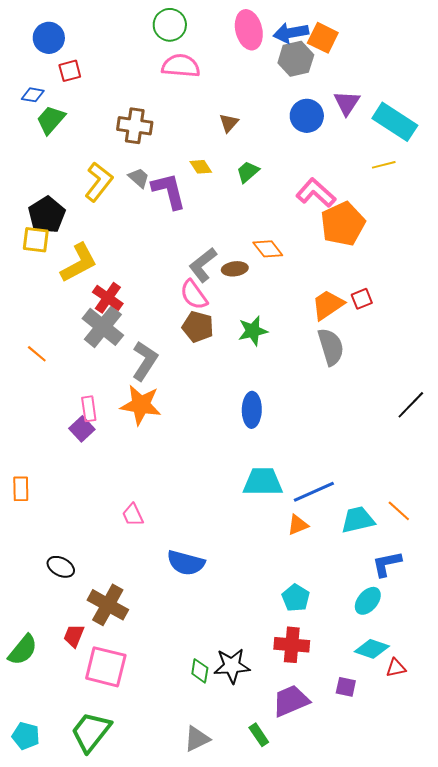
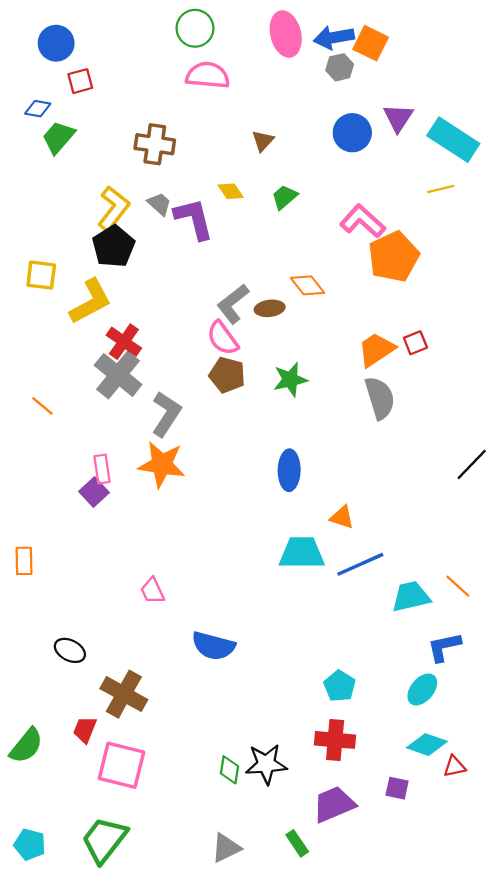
gray hexagon: (296, 59) -> (340, 67), size x0.7
black pentagon: (47, 215) -> (114, 246), moved
orange triangle: (298, 525) -> (342, 517), moved, turned 40

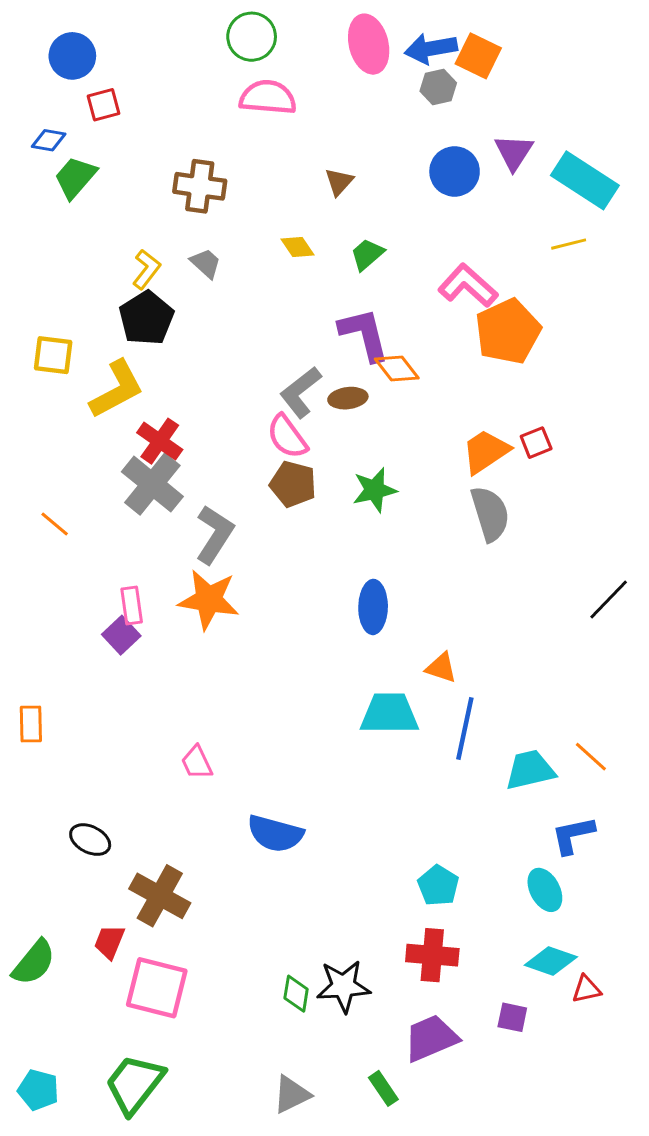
yellow L-shape: (114, 208) -> (146, 269), size x0.7
purple L-shape: (194, 219) -> (364, 334), moved
blue line: (360, 564) -> (465, 728), turned -54
cyan ellipse: (422, 689) -> (545, 890), turned -68

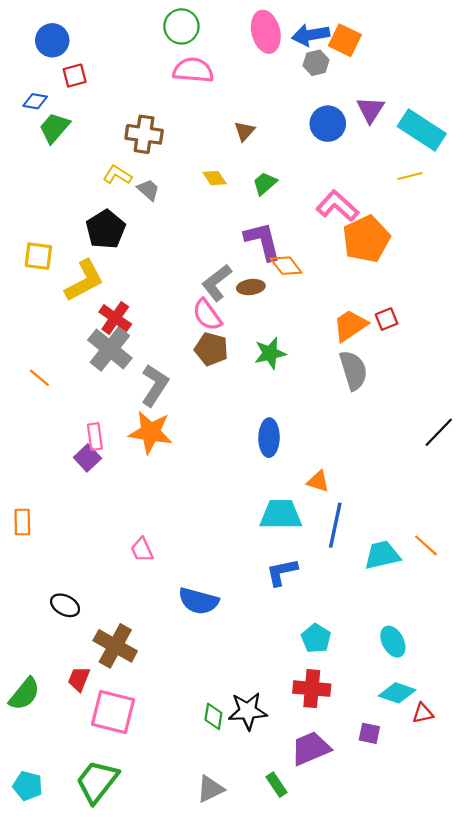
yellow L-shape: (146, 269) -> (117, 175), moved, turned -96
blue L-shape: (573, 835) -> (282, 572), moved

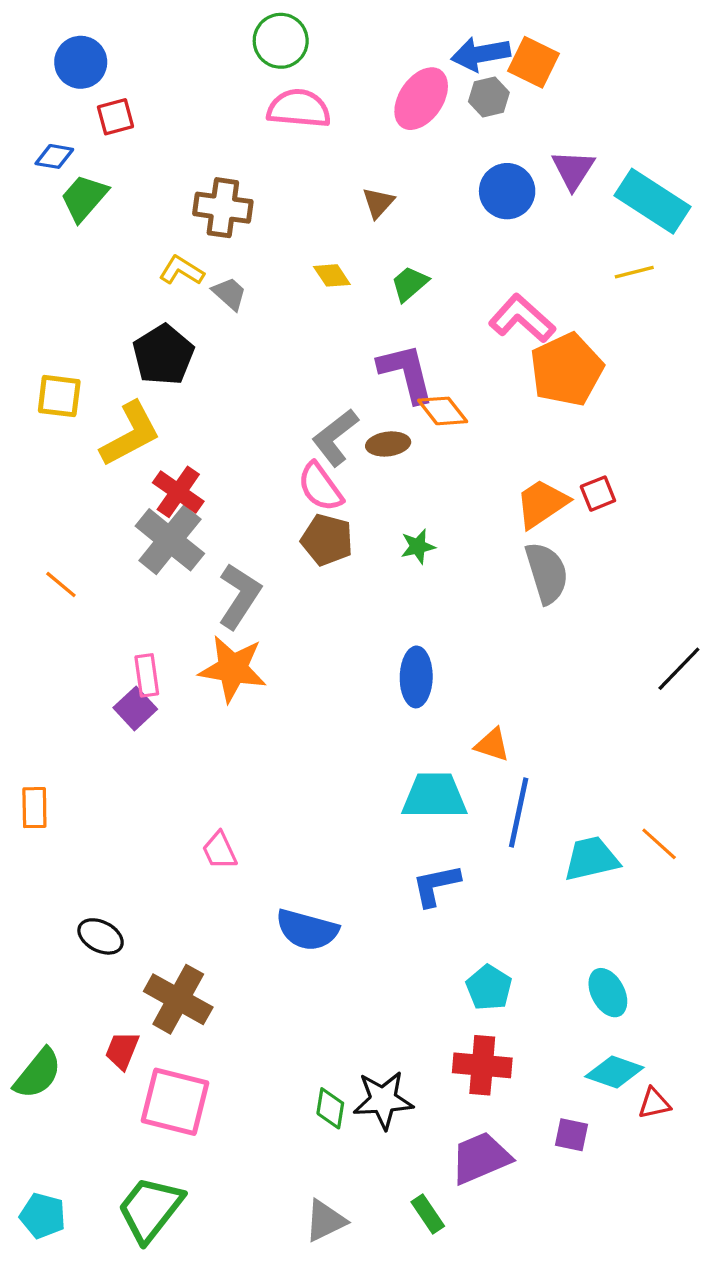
pink ellipse: (266, 32) -> (421, 99), moved, turned 48
green star: (270, 353) -> (418, 546), size x0.7

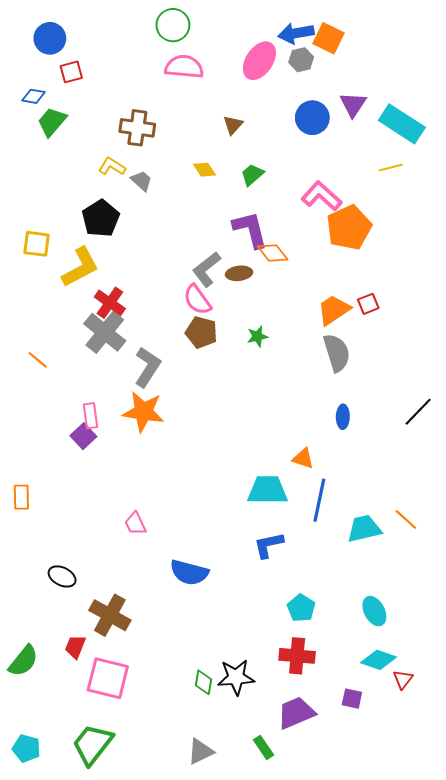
blue ellipse: (416, 677) -> (343, 417), moved, size x0.7
red triangle: (654, 1103) -> (403, 679), turned -40

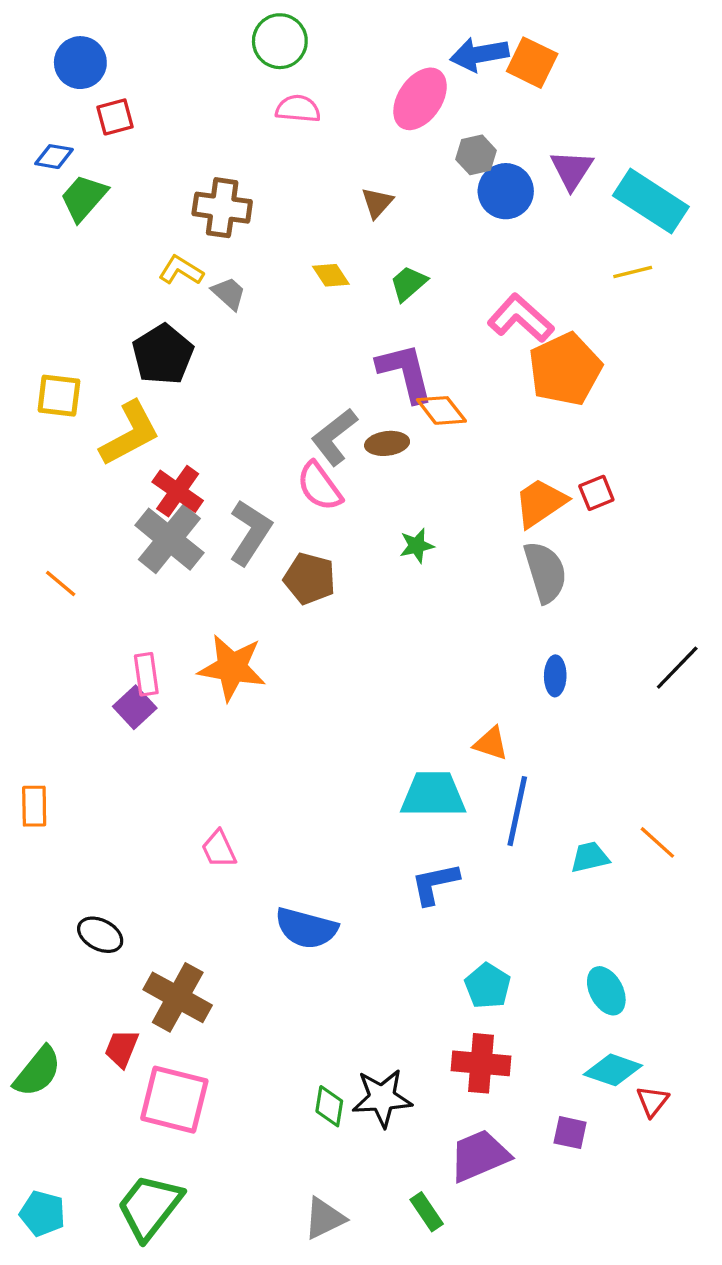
gray hexagon: (301, 60) -> (476, 155), moved
pink semicircle: (184, 67) -> (298, 109), size x0.7
brown pentagon: (201, 332) -> (310, 579), moved
gray L-shape: (148, 367) -> (250, 532), moved
cyan trapezoid: (364, 529) -> (590, 857), size x0.7

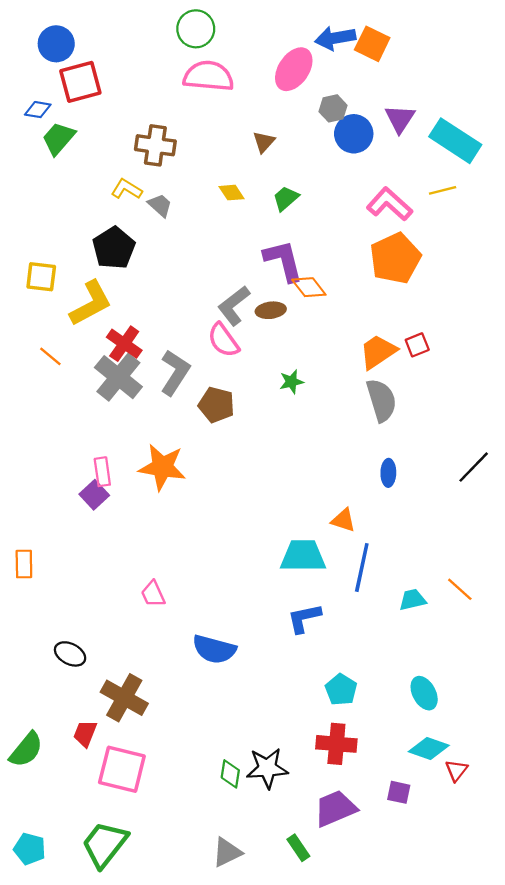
pink semicircle: (298, 109) -> (208, 76), size x1.6
red square: (115, 117) -> (80, 82), size x1.6
pink L-shape: (521, 318) -> (390, 204), moved
orange line: (61, 584) -> (50, 356), moved

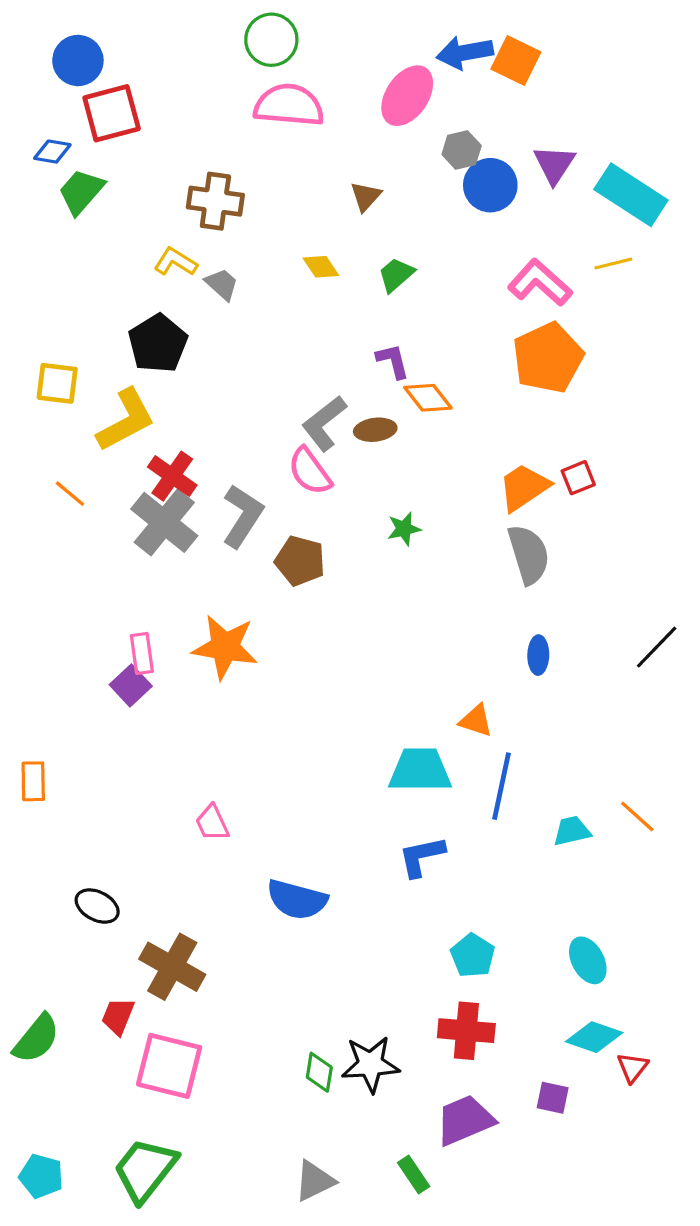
purple L-shape: (283, 261) -> (393, 361), size x0.6

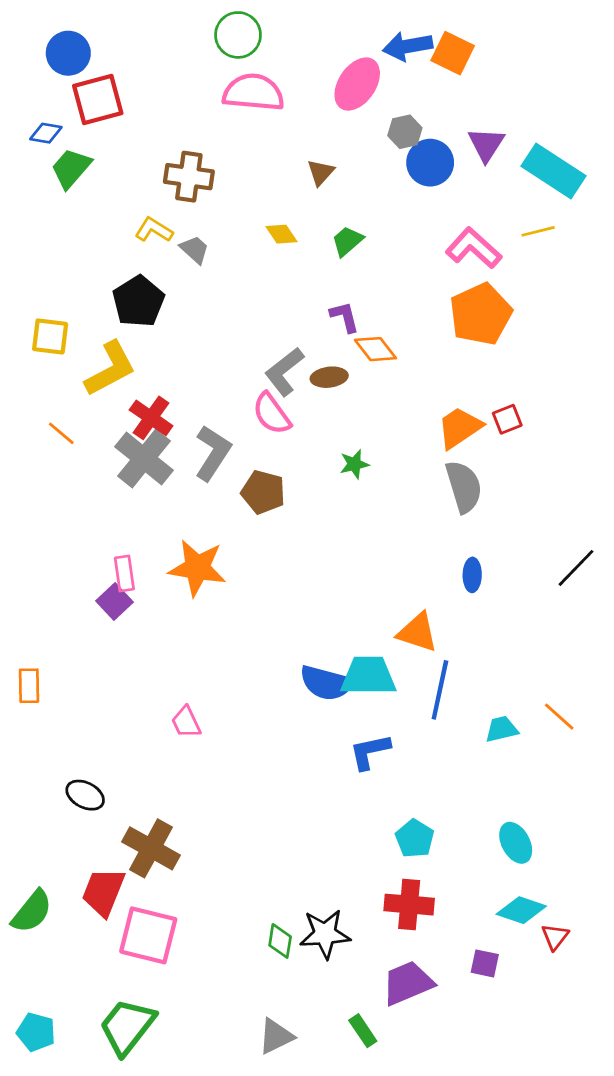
orange triangle: (476, 721) -> (418, 632), size x1.4
blue semicircle: (297, 900) -> (326, 683), moved
red trapezoid: (118, 1016) -> (103, 892), size x1.5

